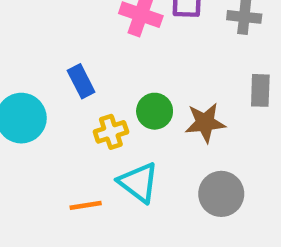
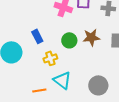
green circle: (155, 111) -> (69, 40), moved
brown star: (205, 123) -> (91, 37), moved

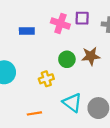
blue rectangle: (37, 36) -> (27, 31), moved, turned -64
cyan triangle: (62, 80) -> (72, 103), moved

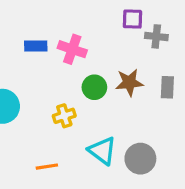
purple square: (82, 18) -> (132, 19), moved
pink cross: (60, 24) -> (72, 49), moved

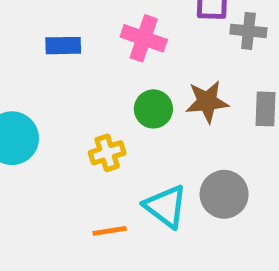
pink cross: (72, 49) -> (144, 38), moved
gray circle: (140, 159) -> (224, 194), moved
orange line: (47, 167) -> (110, 231), moved

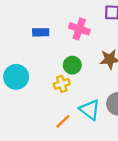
green circle: (153, 109) -> (72, 65), moved
orange line: (110, 231) -> (63, 121), turned -35

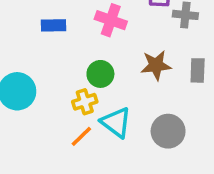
cyan triangle: (90, 110) -> (116, 123), moved
orange line: (63, 121) -> (81, 136), moved

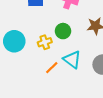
yellow cross: (85, 102) -> (45, 42), moved

